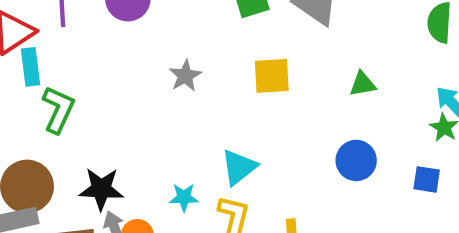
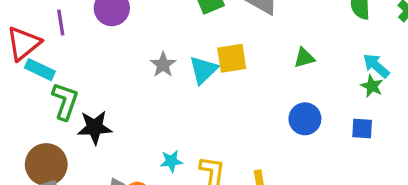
cyan rectangle: (30, 67) -> (40, 70), turned -52
cyan triangle: (239, 167) -> (203, 70), moved
black star: (101, 189) -> (95, 127), moved

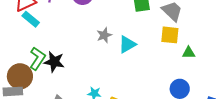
yellow square: (232, 58) -> (170, 35), moved
green L-shape: (65, 101) -> (38, 58), moved

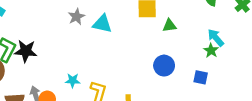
cyan triangle: (127, 44) -> (102, 24), turned 48

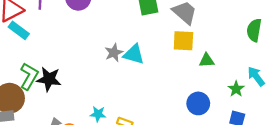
gray star: (76, 17) -> (114, 53), moved
green star: (211, 51) -> (236, 89), moved

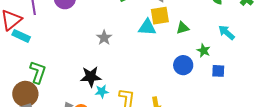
cyan triangle: (134, 54) -> (147, 27), moved
black star: (49, 79) -> (91, 77), moved
green star: (236, 89) -> (204, 51), moved

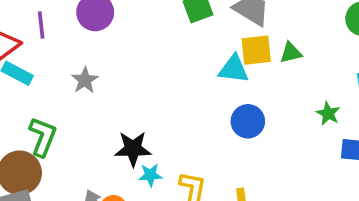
green triangle: (183, 28) -> (291, 53), moved
gray star: (104, 38) -> (85, 80), moved
blue circle: (183, 65) -> (248, 121), moved

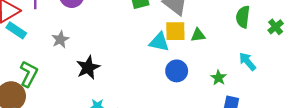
blue circle: (248, 121) -> (177, 71), moved
black star: (133, 149) -> (88, 67), moved, turned -30

